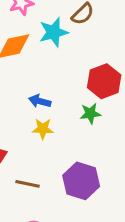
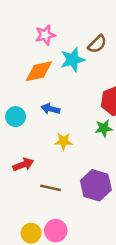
blue arrow: (40, 101) -> (51, 109), moved

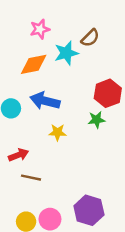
blue arrow: (51, 109) -> (45, 101), size x1.6
purple hexagon: (96, 185) -> (89, 210), moved
brown line: (51, 188) -> (31, 178), moved

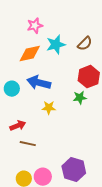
brown semicircle: (90, 38) -> (85, 44), moved

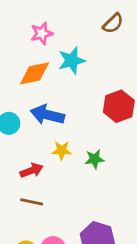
brown semicircle: (85, 44) -> (113, 23), moved
green star: (80, 98) -> (94, 159), moved
red arrow: (18, 126) -> (32, 170), moved

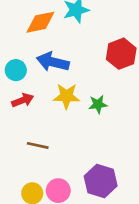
yellow star: (62, 150) -> (66, 96), size x1.4
red arrow: (32, 170) -> (23, 100), moved

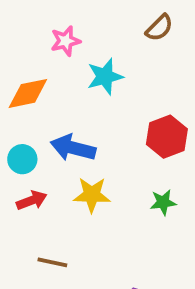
orange diamond: (40, 22) -> (28, 93), moved
green star: (98, 104) -> (163, 202), moved

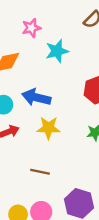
brown line: (52, 262) -> (40, 172), moved

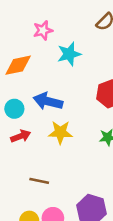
brown line: (40, 172) -> (39, 181), moved

